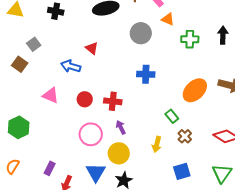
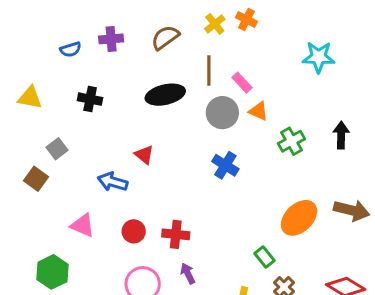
gray circle: (141, 33) -> (222, 113), moved
green cross: (190, 39) -> (292, 141), turned -30
blue cross: (146, 74) -> (225, 165), moved, turned 30
green hexagon: (19, 127) -> (52, 272), moved

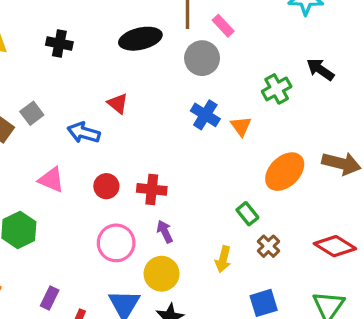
orange triangle: (258, 111) -> (241, 126), moved, turned 30
black arrow: (341, 135) -> (320, 69), moved, turned -56
gray square: (57, 149) -> (32, 113), moved

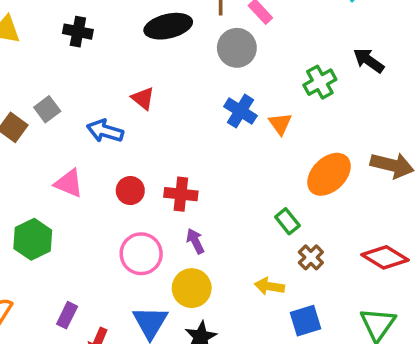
yellow arrow: (223, 259) -> (269, 286), moved, turned 85

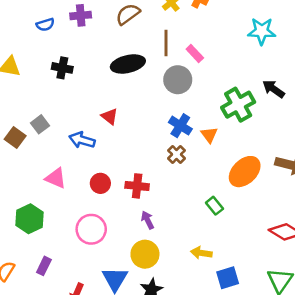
green cross: (320, 82) -> (238, 105), size x1.4
pink circle: (141, 254) -> (91, 229), moved
brown cross: (311, 257) -> (176, 154), moved
purple rectangle: (67, 315) -> (44, 266), moved

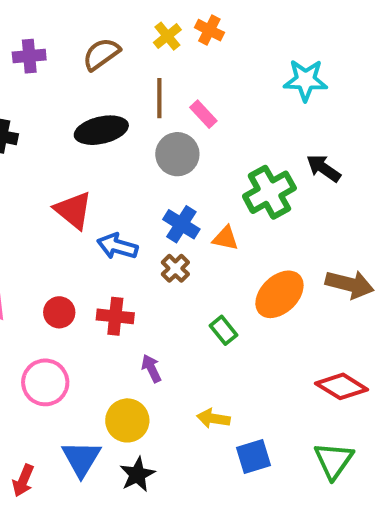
red triangle: (110, 116) -> (73, 210), size x1.5
orange triangle: (209, 135) -> (225, 238), turned -42
blue arrow: (82, 140) -> (117, 246), moved
green rectangle: (214, 206) -> (223, 330), moved
purple arrow: (148, 220) -> (151, 368), moved

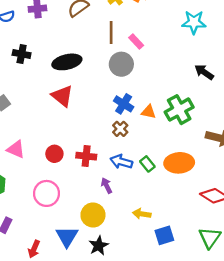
black ellipse: (101, 130) -> (67, 62), moved
green cross: (269, 192) -> (179, 110), moved
blue arrow: (117, 246) -> (121, 162), moved
orange ellipse: (279, 294) -> (179, 163), moved, turned 40

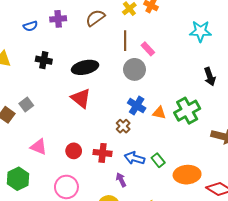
black arrow: (204, 72) -> (210, 77), turned -144
brown cross: (120, 129) -> (123, 126), moved
orange ellipse: (179, 163) -> (187, 175), moved

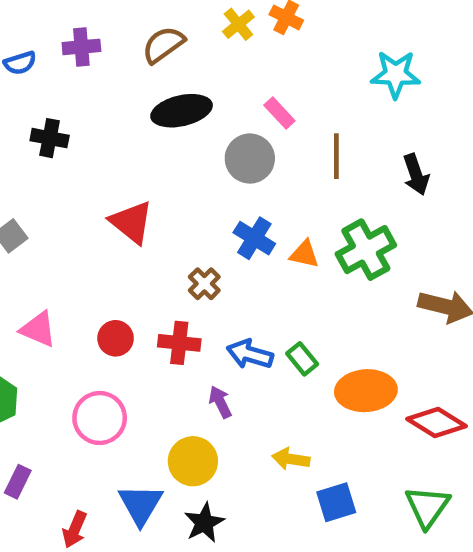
brown line: (125, 41) -> (336, 156), moved
black ellipse: (85, 67) -> (182, 111), moved
brown cross: (123, 126) -> (204, 284), moved

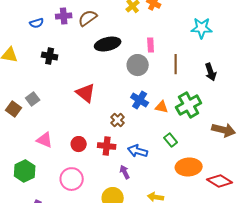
brown semicircle: (163, 45) -> (88, 18), moved
pink rectangle: (279, 113) -> (151, 45), turned 40
green rectangle: (302, 359) -> (171, 140), moved

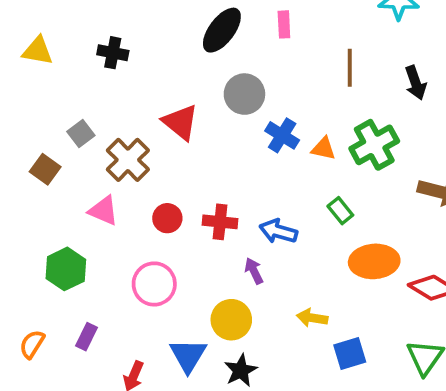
black ellipse: (108, 44) -> (222, 30), turned -40
pink rectangle: (151, 45) -> (284, 24), moved
gray circle: (138, 65) -> (244, 94), moved
brown square: (14, 109) -> (45, 169), moved
brown cross: (118, 120) -> (128, 160), moved, size x1.6

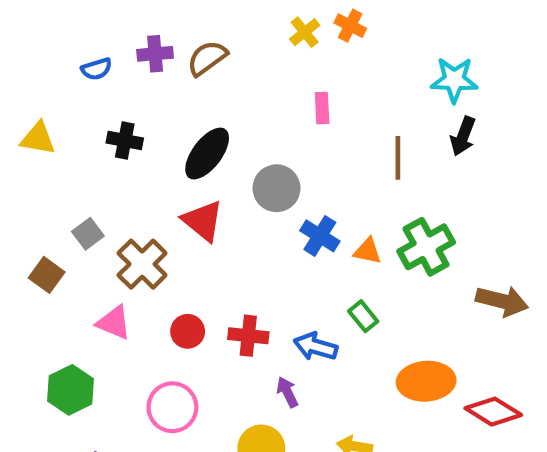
black ellipse: (222, 30) -> (207, 154), moved
black arrow: (416, 83) -> (463, 136), moved, turned 40
green rectangle: (340, 211) -> (363, 316), moved

